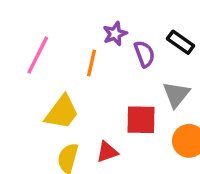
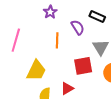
purple star: (115, 34) -> (50, 12), moved
orange line: (91, 63) -> (57, 40), moved

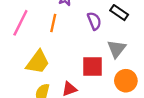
orange line: (57, 40) -> (53, 23), moved

